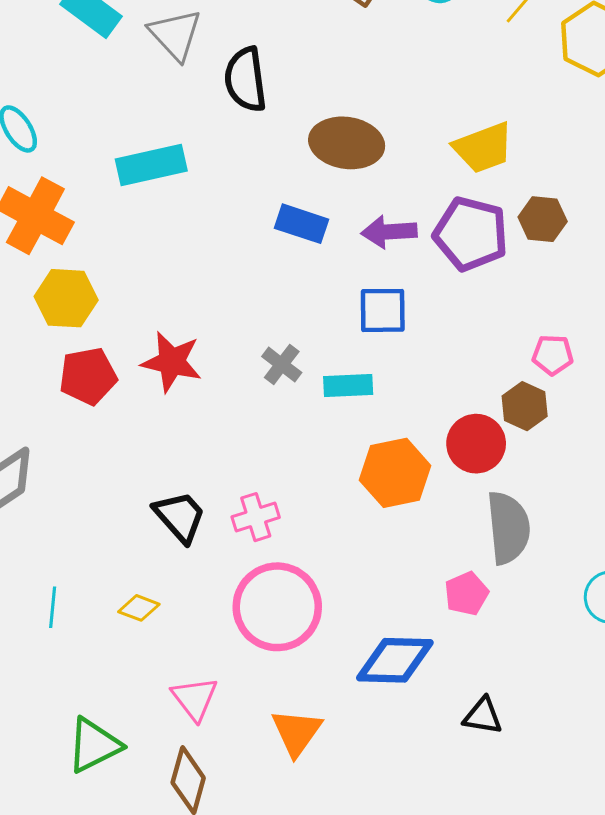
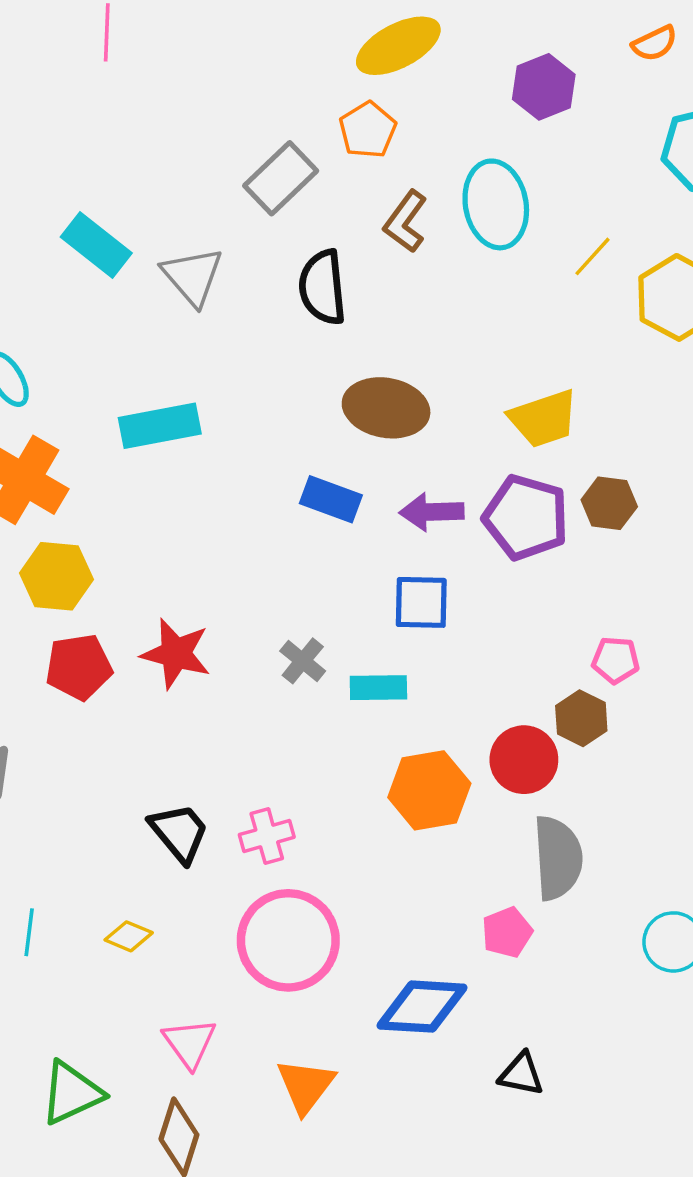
black semicircle: (246, 79) -> (322, 287), moved

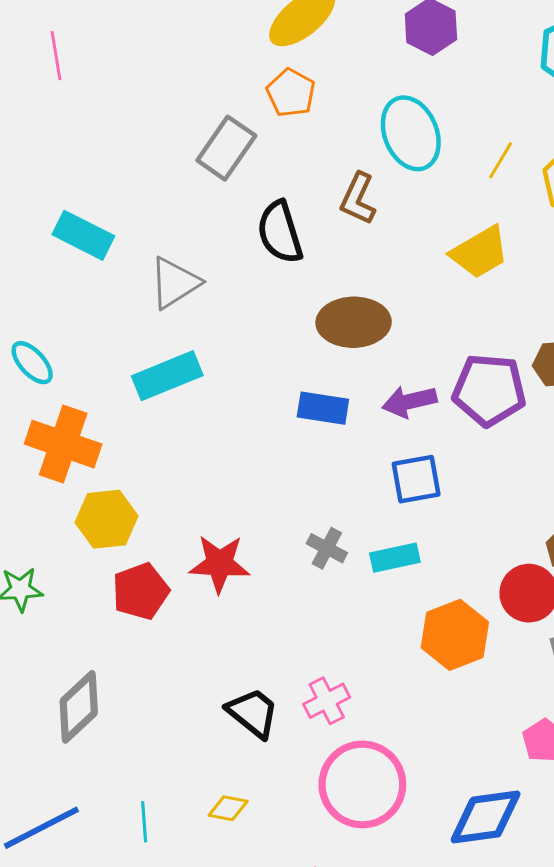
brown L-shape: (405, 222) -> (358, 199), moved
gray triangle: (192, 276) -> (175, 283), moved, turned 50
yellow trapezoid: (544, 419) -> (480, 252), moved

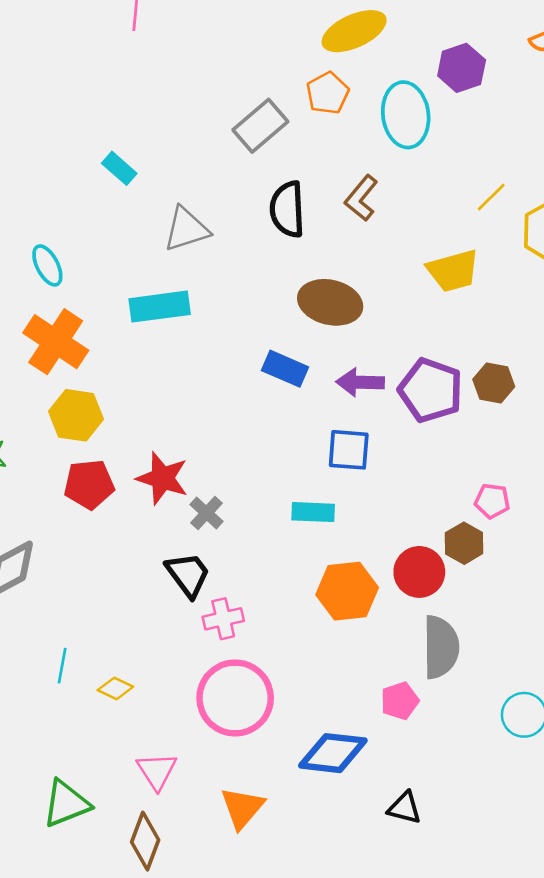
cyan ellipse: (411, 133) -> (406, 115), moved
cyan rectangle: (83, 235) -> (119, 168), size x0.7
gray cross: (327, 548) -> (207, 513), moved
black trapezoid: (253, 713) -> (188, 575), moved
cyan line: (144, 822) -> (62, 666), moved

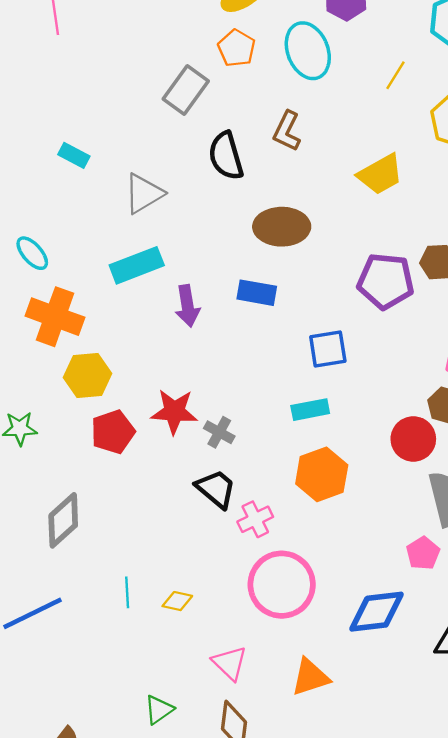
yellow line: (491, 197) -> (395, 75), moved
purple arrow: (360, 382) -> (187, 306), moved, turned -87
orange hexagon: (347, 591) -> (322, 474), moved
green triangle: (66, 804) -> (159, 710), size x0.7
orange triangle: (242, 808) -> (310, 677), turned 45

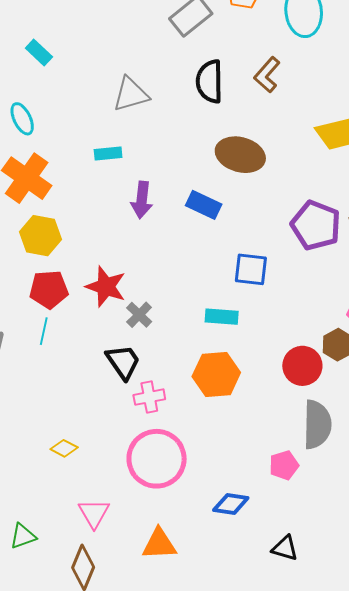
cyan rectangle: (74, 155) -> (39, 53), moved
cyan rectangle: (137, 265) -> (108, 154), size x0.6
cyan line: (127, 592) -> (44, 331), moved
blue diamond: (377, 612) -> (231, 504), size x0.7

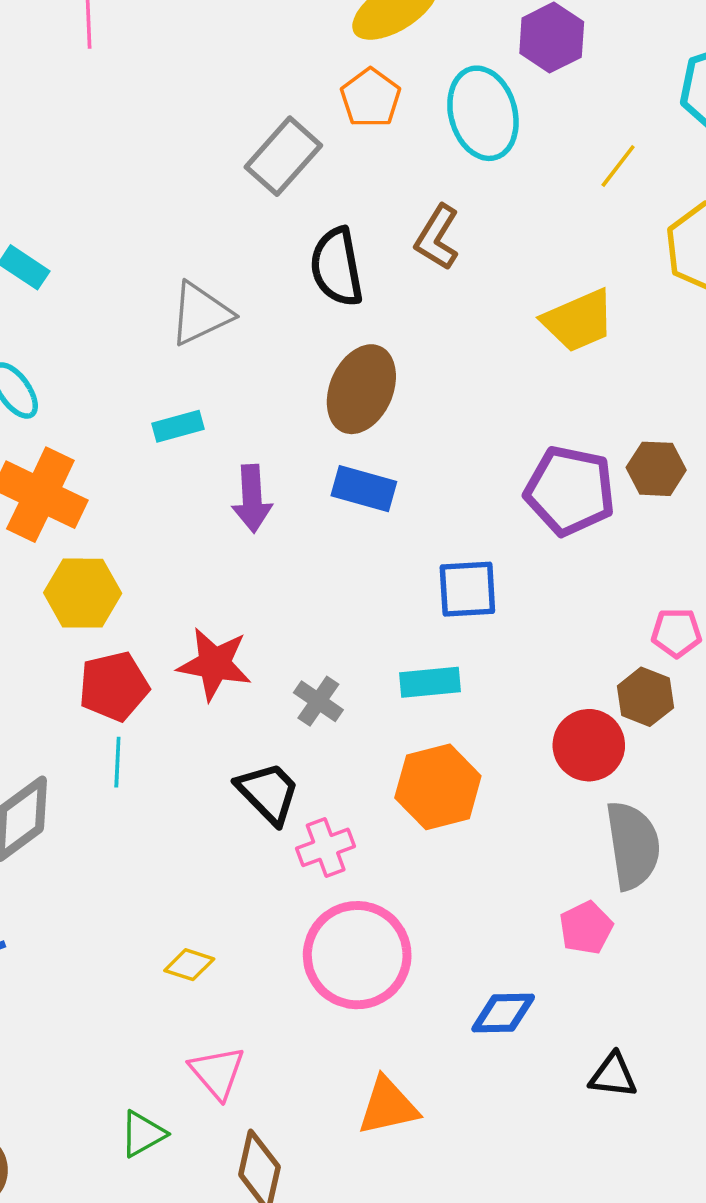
brown ellipse: (240, 155) -> (361, 389), moved, turned -72
gray cross: (139, 315) -> (318, 701), moved
pink triangle: (94, 513) -> (217, 1072), moved

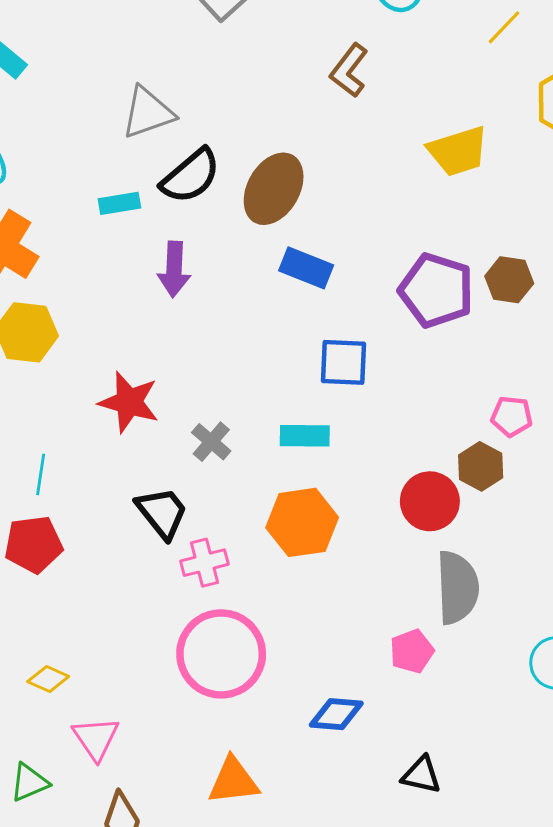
black semicircle: (337, 267) -> (191, 176), moved, turned -126
blue rectangle: (364, 489) -> (306, 268), moved
red pentagon: (114, 686) -> (33, 544), moved
yellow diamond: (189, 965) -> (48, 679), moved

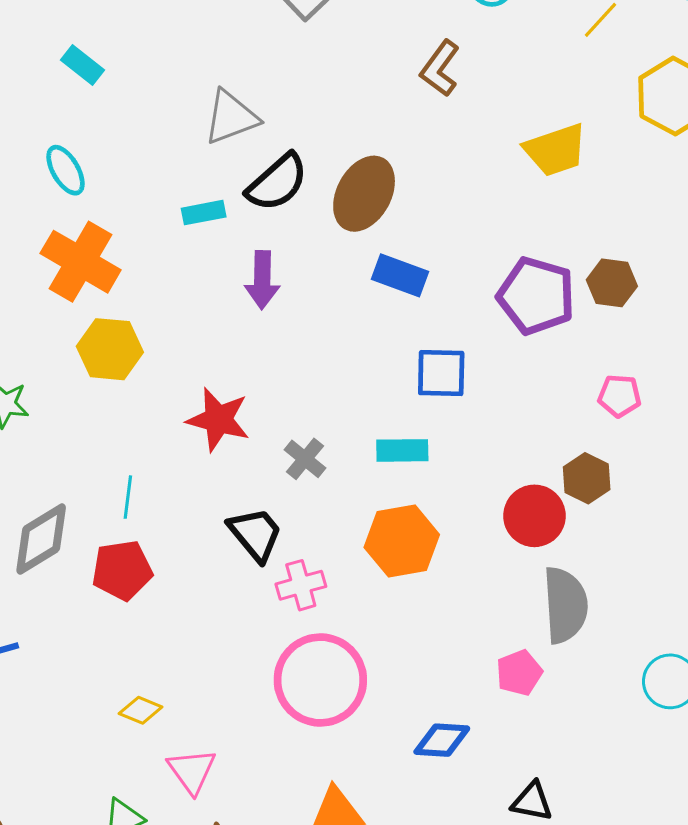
pink pentagon: (512, 416) -> (619, 396), moved

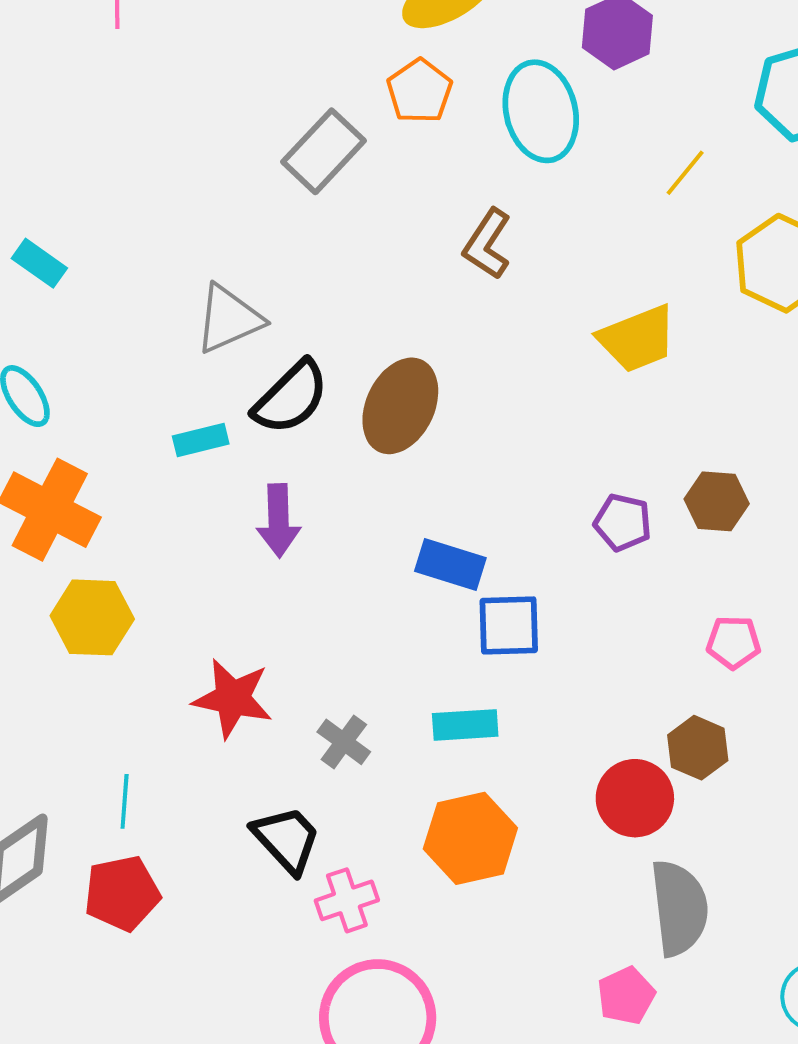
blue rectangle: (400, 275) -> (450, 565), moved
purple pentagon: (536, 296) -> (623, 522), size x0.6

